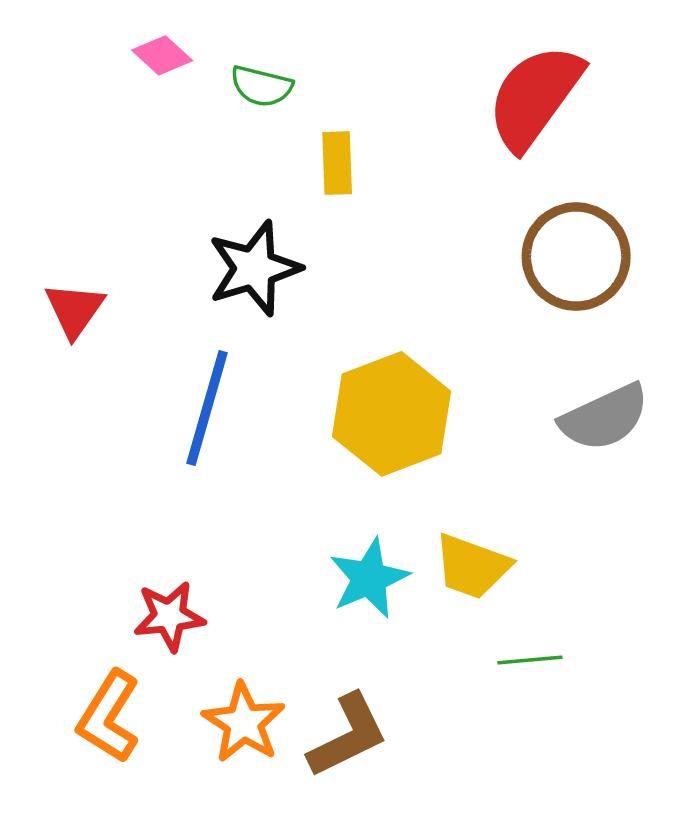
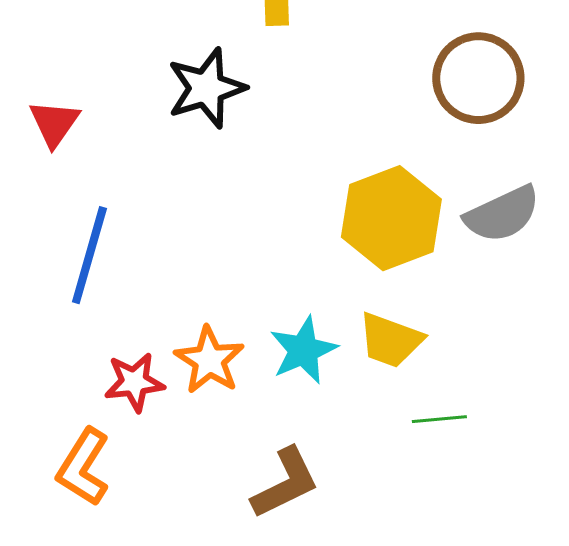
blue line: (207, 408) -> (89, 255), moved
yellow hexagon: (392, 414) -> (391, 218), moved
orange star: (244, 723) -> (209, 360), moved

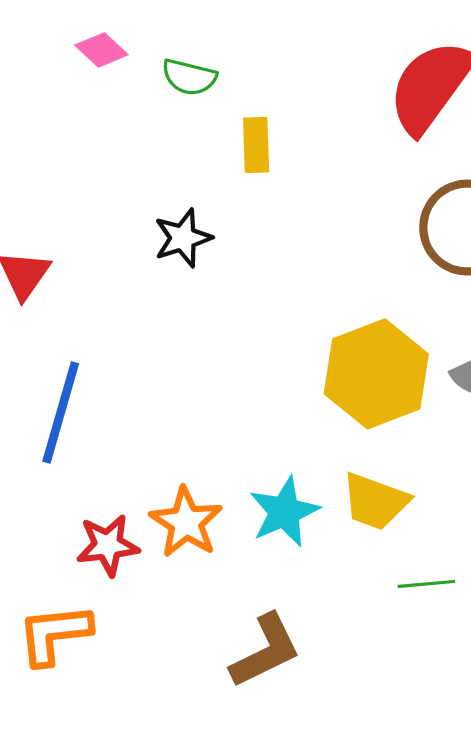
black star: (206, 88) -> (183, 238), size x0.7
orange L-shape: (83, 467) -> (54, 634), turned 52

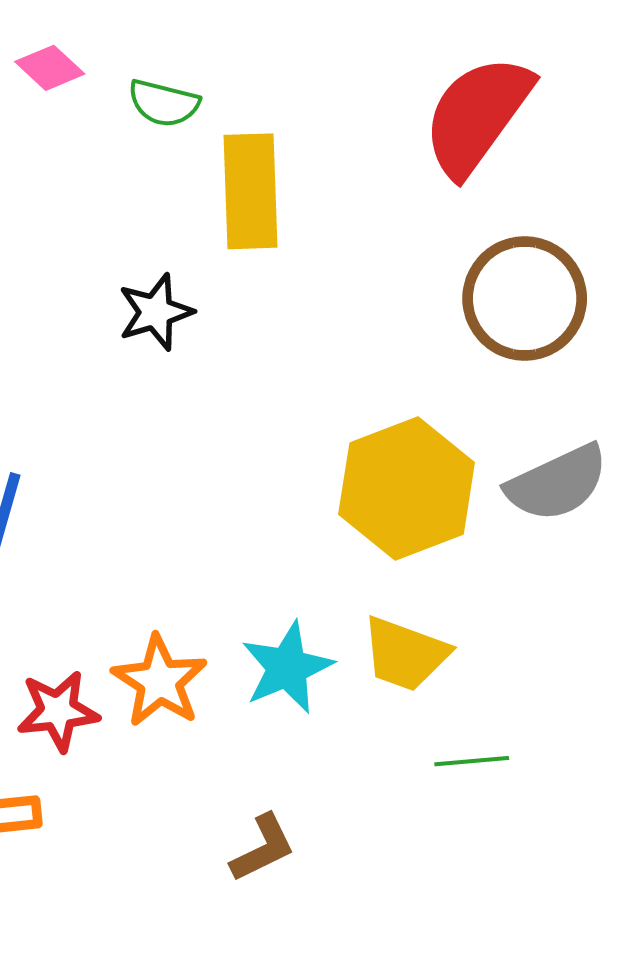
yellow rectangle: (256, 145) -> (251, 191), size x1.6
brown L-shape: (265, 651) -> (263, 848), size x0.7

